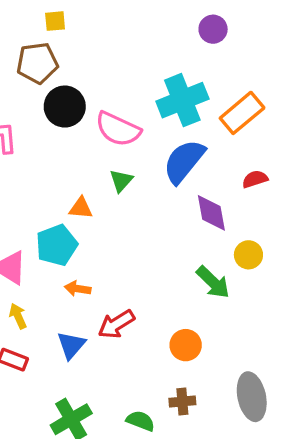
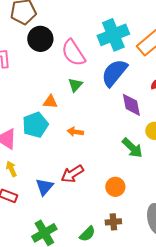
pink semicircle: (118, 129) -> (73, 53), turned 32
orange arrow: (78, 289) -> (75, 132), moved
green semicircle: (140, 421) -> (87, 234), turned 114

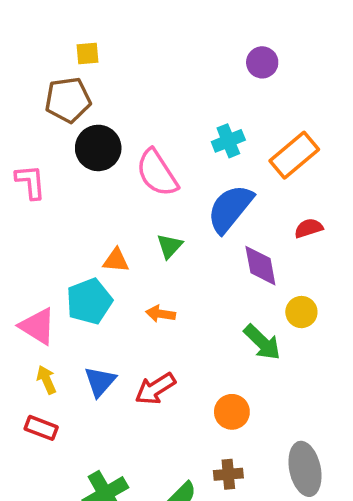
cyan cross: (113, 35) -> (228, 141), size x0.6
green triangle: (75, 85) -> (169, 246), moved
blue triangle: (44, 187) -> (100, 382), moved

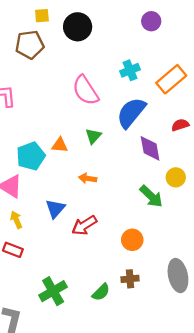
black circle: (98, 148) -> (78, 27), moved
cyan pentagon: (89, 301) -> (31, 156), moved
blue triangle: (100, 382) -> (55, 209), moved

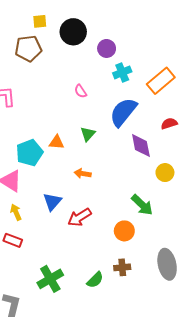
purple circle: (151, 21) -> (107, 48), moved
pink semicircle: (85, 90) -> (81, 91), size x0.5
green arrow: (151, 196) -> (142, 205), moved

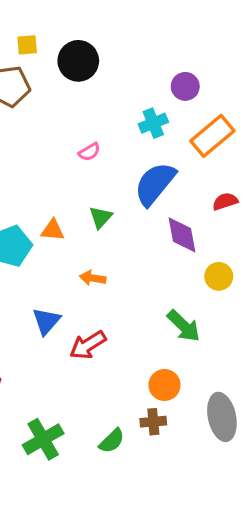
purple circle: (107, 48) -> (185, 86), moved
pink semicircle: (81, 91) -> (89, 152), turned -88
orange circle: (124, 231) -> (164, 385), moved

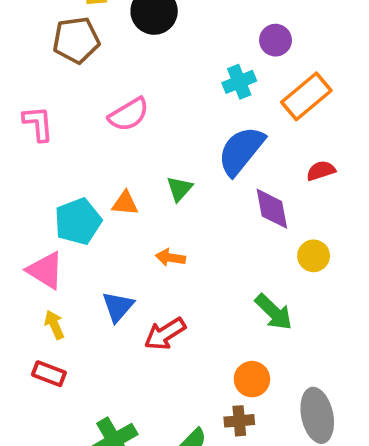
pink semicircle: (89, 152) -> (129, 114), moved, size x1.6

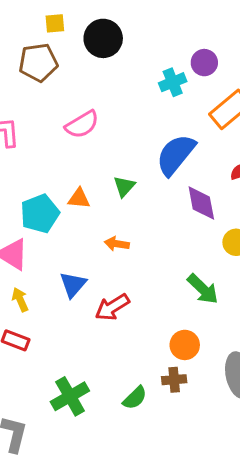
cyan cross: (239, 82) -> (173, 82), moved

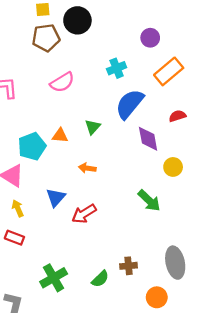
brown pentagon: (38, 63) -> (46, 38), moved
cyan cross: (173, 82) -> (117, 68), moved
orange circle: (185, 345) -> (157, 297), moved

